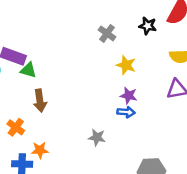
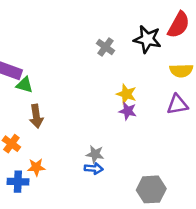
black star: (148, 26) -> (147, 39), size x1.5
yellow star: (126, 65) -> (126, 94), moved
blue arrow: (126, 112) -> (94, 169), moved

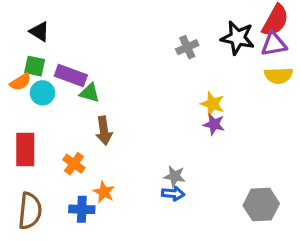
gray cross: (105, 47) -> (187, 47), turned 30
purple triangle: (177, 104) -> (274, 44), moved
orange star: (36, 167) -> (104, 192), turned 30
gray hexagon: (151, 189) -> (261, 205), moved

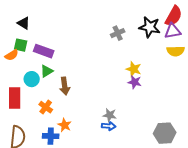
cyan circle: (42, 93) -> (32, 79), moved
green triangle: (90, 93) -> (47, 71), moved, turned -48

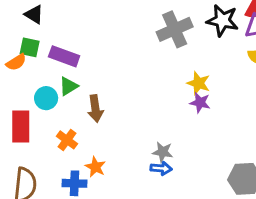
gray cross: (118, 33) -> (175, 29), size x1.6

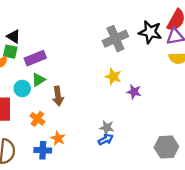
black triangle: (34, 14) -> (14, 36), moved
purple rectangle: (64, 56) -> (35, 58), turned -42
yellow star: (199, 83) -> (113, 77), moved
blue arrow: (161, 168) -> (106, 139), turned -32

